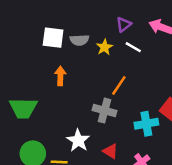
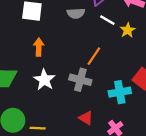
gray semicircle: (79, 40) -> (76, 13), moved
yellow star: (105, 47) -> (128, 30), moved
white star: (78, 140) -> (44, 80), moved

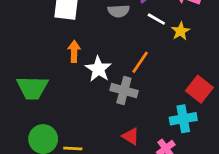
white star: (44, 80) -> (98, 69), moved
cyan cross: (120, 92) -> (183, 119), moved

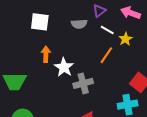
orange line: (140, 62) -> (106, 55), moved
gray cross: (124, 91) -> (83, 83), turned -30

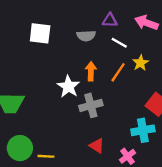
purple triangle: (99, 11) -> (110, 20), turned 40
yellow star: (126, 39) -> (141, 63), moved
orange arrow: (46, 54) -> (91, 71), moved

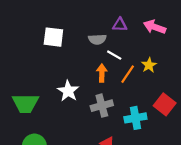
white line: (119, 43) -> (114, 55), moved
white star: (68, 87) -> (68, 91), moved
cyan cross: (143, 130) -> (135, 118), moved

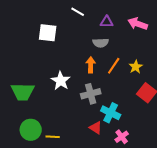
gray semicircle: (97, 39) -> (101, 43), moved
white line: (114, 55) -> (78, 12), moved
yellow star: (149, 65) -> (136, 67), moved
cyan cross: (135, 118) -> (111, 113), moved, turned 36

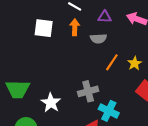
orange arrow: (91, 65) -> (75, 27), moved
white star: (61, 81) -> (51, 103), moved

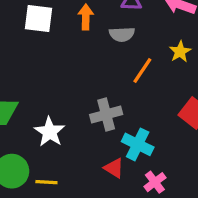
yellow star: (135, 63) -> (180, 52), moved

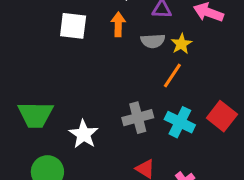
yellow star: (180, 52) -> (181, 44), moved
cyan cross: (138, 144) -> (180, 122), moved

